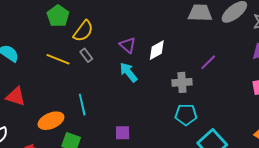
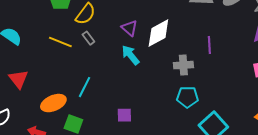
white diamond: (157, 50) -> (158, 33), size x1.4
purple line: (208, 62) -> (209, 45), turned -48
red triangle: (16, 96) -> (18, 79), turned 35
cyan line: (82, 105) -> (84, 87), turned 40

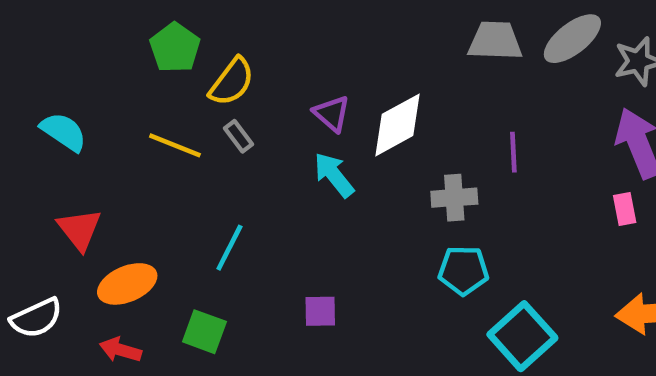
orange ellipse: (53, 103) -> (127, 284), moved

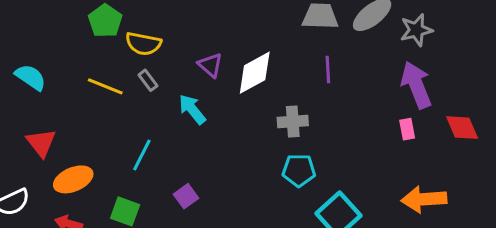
yellow semicircle: (232, 82) -> (143, 44), turned 64
purple line: (513, 152) -> (328, 70), moved
cyan arrow: (334, 175) -> (192, 109), moved
purple square: (320, 311) -> (186, 196), moved, turned -35

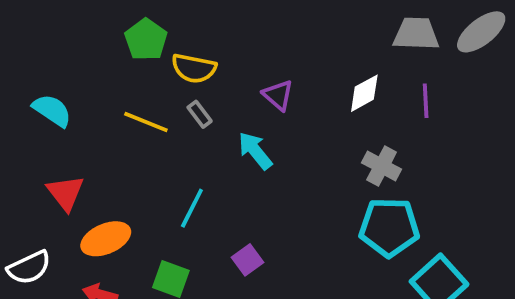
white diamond: (255, 73) -> (364, 93), moved, size x0.7
gray cross: (293, 121) -> (382, 166), turned 32
cyan pentagon: (299, 170) -> (389, 227), size x1.4

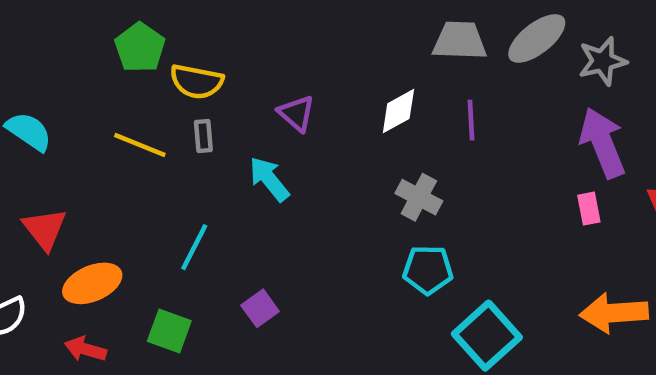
gray rectangle: (200, 114) -> (203, 136), turned 32
cyan pentagon: (389, 227) -> (428, 270), size x0.7

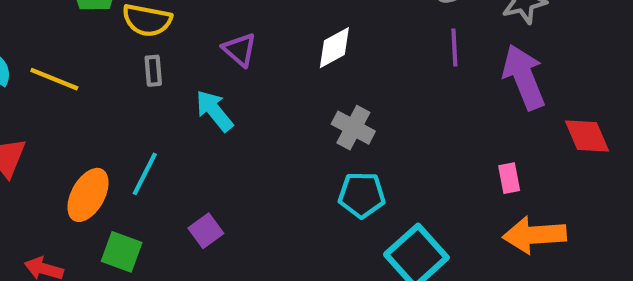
purple line: (471, 120) -> (454, 48), moved
yellow line: (140, 145) -> (54, 79), moved
pink rectangle: (589, 209) -> (509, 178), moved
orange ellipse: (92, 283) -> (88, 195), moved, turned -38

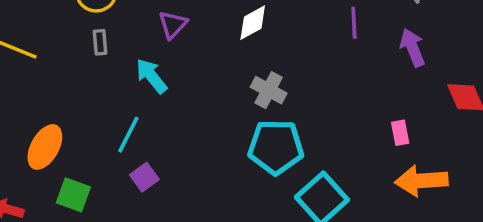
purple triangle: (240, 50) -> (173, 24), turned 32
purple arrow: (524, 77) -> (413, 48), size x0.7
cyan line: (145, 174) -> (128, 135), moved
cyan pentagon: (362, 195) -> (276, 147), size x1.4

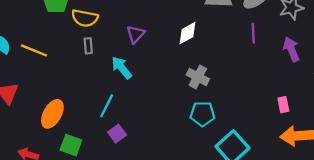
cyan pentagon: (276, 147) -> (202, 114), size x0.7

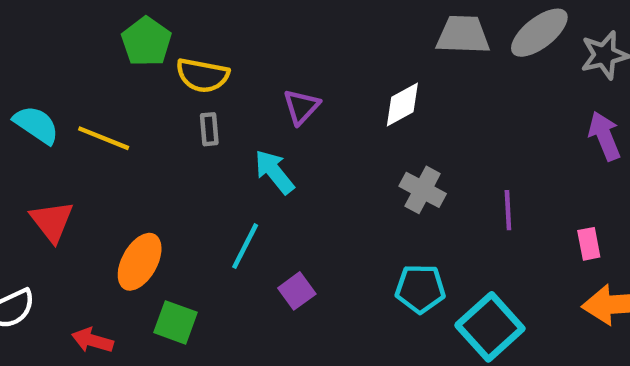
purple line: (253, 33) -> (508, 210), moved
cyan pentagon: (202, 114) -> (420, 289), moved
purple square: (117, 134) -> (297, 291), moved

